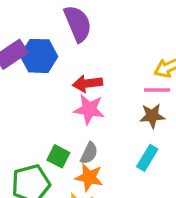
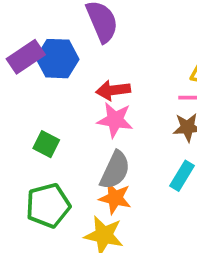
gray semicircle: (89, 153) -> (115, 170), size x1.5
green square: (58, 156) -> (46, 144), moved

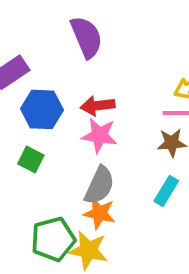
blue hexagon: (57, 59) -> (42, 109), moved
green pentagon: (48, 205) -> (53, 239), moved

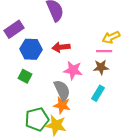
pink star: (99, 135) -> (73, 70), moved
gray semicircle: (99, 185) -> (62, 90), turned -50

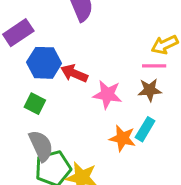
red arrow: (61, 47) -> (74, 73), moved, turned 30
gray semicircle: (62, 90) -> (41, 146), moved
orange star: (62, 105) -> (122, 138), moved

